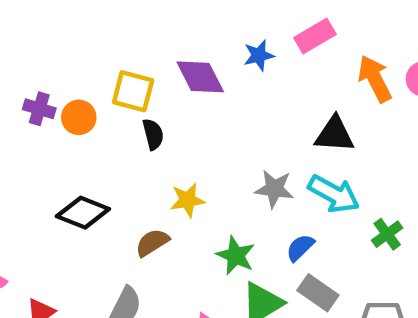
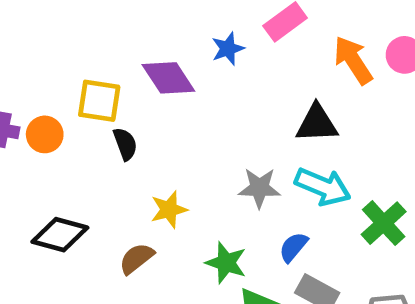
green cross: (387, 234) -> (384, 223), size x1.4

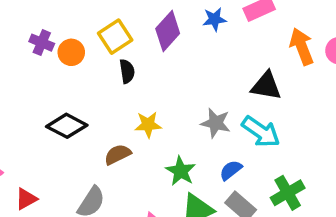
purple diamond: (168, 78) -> (168, 31), turned 63
yellow square: (99, 101) -> (115, 37), turned 36
green cross: (384, 223) -> (288, 193), moved

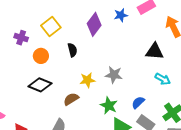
yellow square: (115, 37) -> (51, 27), moved
orange circle: (71, 52) -> (41, 56), moved
gray star: (216, 123) -> (114, 75), moved
cyan arrow: (261, 132) -> (163, 79), moved, size x0.7

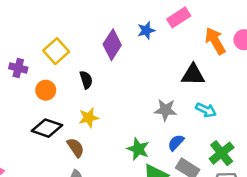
gray star: (114, 75) -> (166, 110), moved
yellow star: (87, 80) -> (89, 118), moved
brown semicircle: (71, 99) -> (76, 148), moved, turned 91

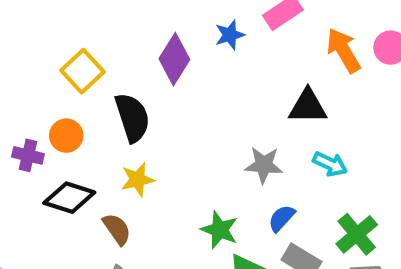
purple cross: (18, 68) -> (28, 155), moved
black semicircle: (86, 80) -> (132, 118), size x1.6

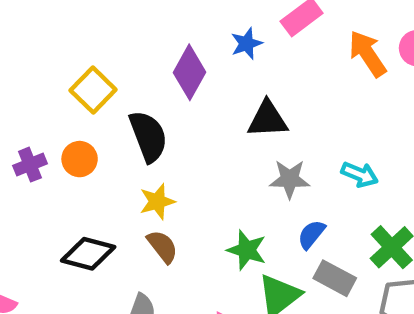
black triangle: (308, 107) -> (267, 119), moved
purple cross: (28, 155) -> (30, 165), moved, turned -32
black diamond: (69, 198) -> (88, 254), moved
brown semicircle: (117, 229) -> (162, 247), moved

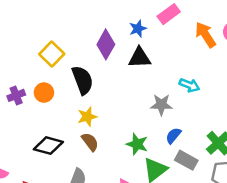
black triangle: (267, 119) -> (140, 58), moved
cyan arrow: (360, 174) -> (189, 85), moved

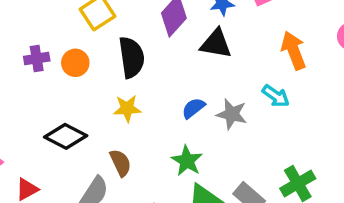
orange arrow: (205, 35) -> (294, 51), moved
blue semicircle: (173, 136) -> (193, 108), moved
brown semicircle: (90, 142) -> (120, 163), moved

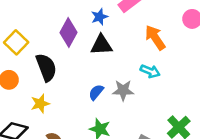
yellow star: (127, 108) -> (40, 104), moved

